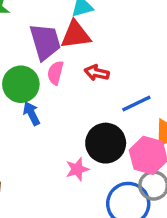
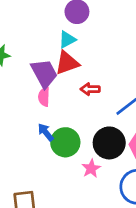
pink semicircle: (55, 73) -> (44, 97), moved
green circle: (21, 84) -> (65, 142), moved

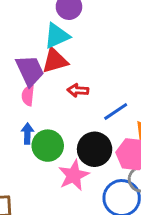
cyan triangle: (67, 40) -> (57, 36), size x1.4
blue arrow: (46, 132) -> (27, 134), turned 36
pink star: (91, 168) -> (74, 175), size x1.5

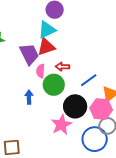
pink semicircle: (28, 95) -> (41, 71), moved
green circle: (48, 146) -> (54, 85), moved

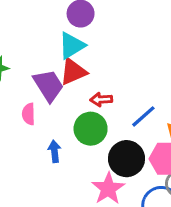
pink semicircle: (41, 71) -> (28, 114), moved

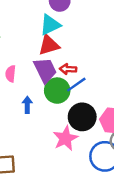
purple trapezoid: (48, 85) -> (45, 70), moved
blue line: (143, 116) -> (76, 85), moved

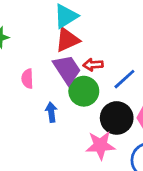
blue line: (76, 85) -> (124, 79), moved
pink star: (65, 138) -> (100, 145), turned 30

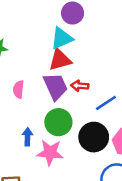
green circle: (84, 91) -> (58, 122), moved
blue arrow: (51, 112) -> (28, 137), moved
pink star: (100, 145) -> (50, 153), moved

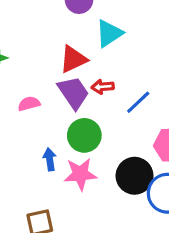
cyan triangle: (62, 38) -> (109, 33), moved
pink semicircle: (18, 89) -> (29, 104), turned 78
black circle: (94, 137) -> (135, 176), moved

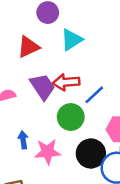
red triangle: (73, 59) -> (28, 47), moved
red arrow: (103, 87) -> (66, 82), size x1.5
green circle: (84, 135) -> (71, 117), moved

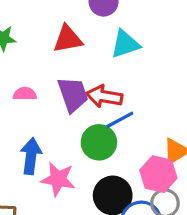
blue line: (94, 95) -> (120, 120), moved
blue arrow: (23, 140) -> (31, 156), size x1.5

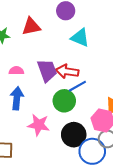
red triangle: (68, 39) -> (31, 26), moved
cyan triangle: (125, 44) -> (80, 38), turned 42
blue arrow: (31, 156) -> (17, 98), moved

